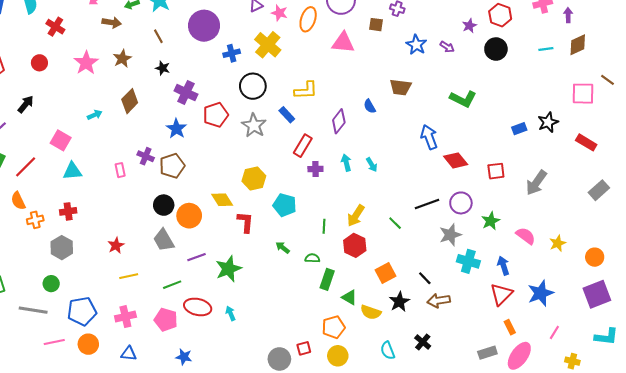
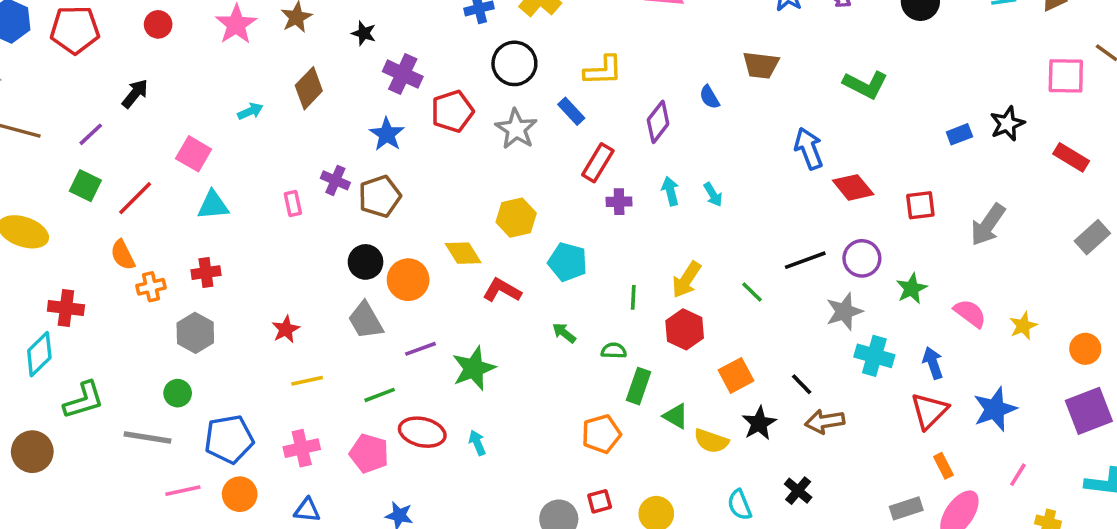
red L-shape: (245, 222) -> (502, 290), turned -65
orange pentagon: (334, 327) -> (601, 434), moved

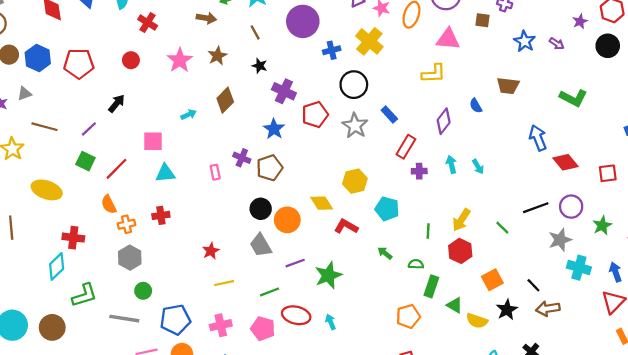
yellow L-shape: (603, 70) -> (434, 74), moved
pink square: (194, 154) -> (153, 141), turned -30
gray hexagon: (195, 333) -> (130, 258), moved

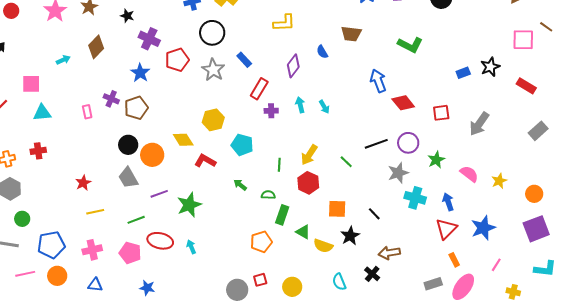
orange square: (492, 280) -> (337, 209), turned 30
brown arrow: (548, 309) -> (389, 253), moved

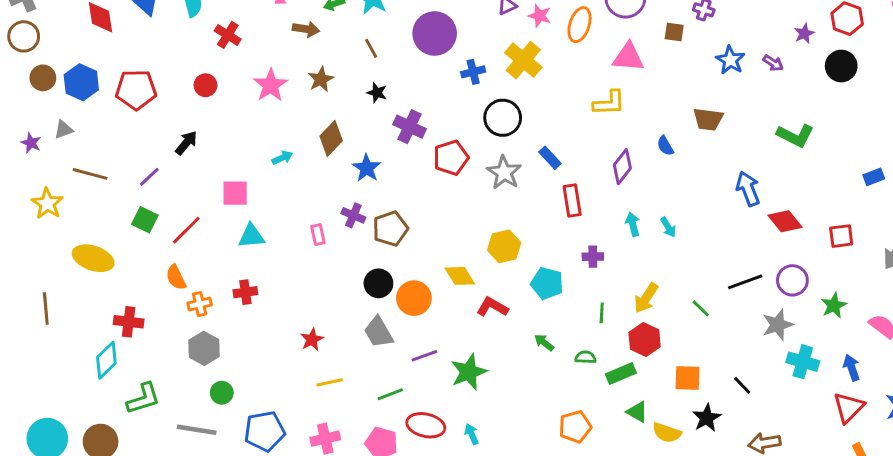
blue star: (140, 73) -> (367, 168), moved
red rectangle: (259, 89) -> (572, 201), turned -40
purple cross: (271, 111) -> (593, 257), moved
green rectangle: (282, 215) -> (621, 374), moved, turned 48

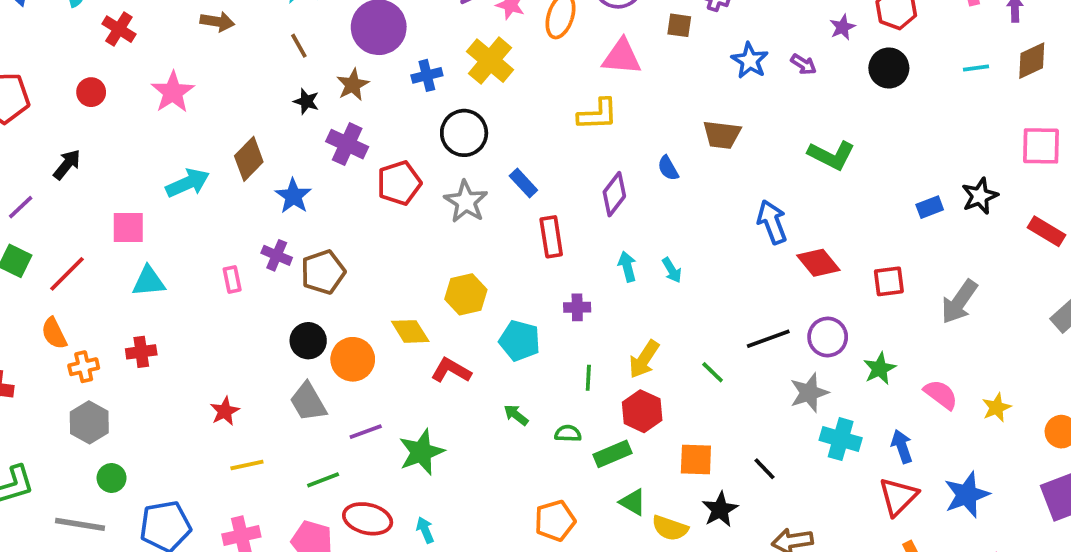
brown star: (321, 79) -> (353, 85), moved
cyan arrow: (282, 158) -> (188, 183), size x1.6

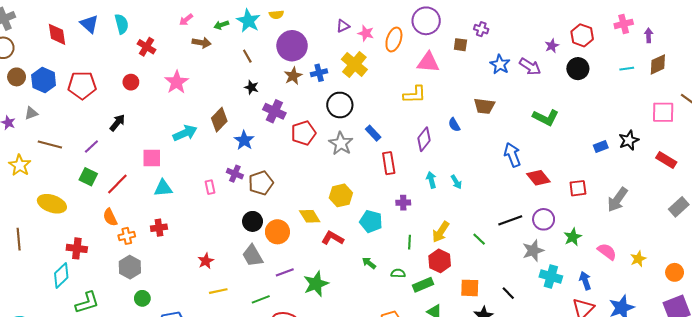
purple arrow: (804, 64) -> (530, 67), size x1.5
brown star: (353, 85) -> (293, 76), moved

